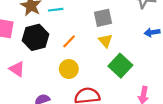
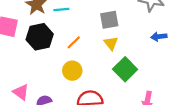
pink triangle: (17, 69) -> (21, 92), moved

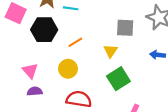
gray square: (109, 20) -> (125, 28), moved
pink triangle: (21, 92) -> (30, 71), moved

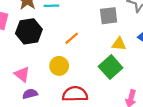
orange line: (75, 42) -> (72, 38), moved
yellow triangle: (111, 51) -> (119, 44), moved, turned -48

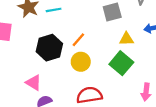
black hexagon: (29, 31) -> (49, 48), moved
yellow circle: (59, 66) -> (81, 62), moved

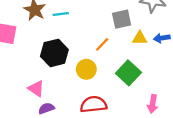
yellow triangle: (126, 39) -> (140, 38), moved
orange line: (78, 40) -> (102, 44), moved

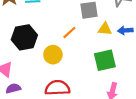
green square: (128, 73) -> (105, 60), moved, turned 30

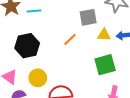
yellow circle: (53, 55) -> (38, 78), moved

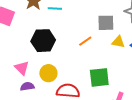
green square: (105, 65) -> (99, 77), moved

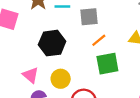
gray square: (106, 23) -> (89, 17), moved
green square: (99, 77) -> (107, 64), moved

